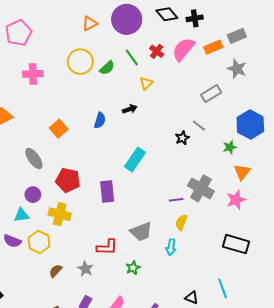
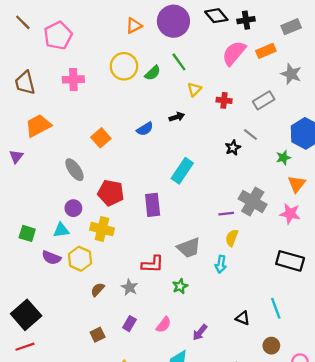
gray rectangle: (237, 36) -> (291, 27), moved
red cross: (157, 51) -> (224, 100), moved, turned -32
blue semicircle: (100, 120) -> (145, 129), turned 42
pink star: (236, 200) -> (290, 214), turned 30

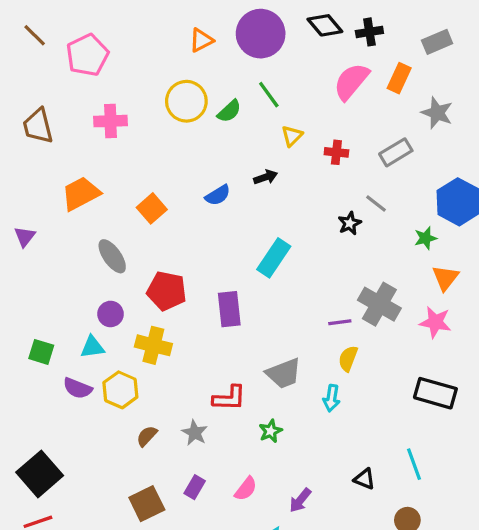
orange rectangle: (266, 51) -> (399, 78), turned -42
orange trapezoid: (38, 126) -> (81, 194), moved
brown square: (98, 335) -> (147, 504), size x1.5

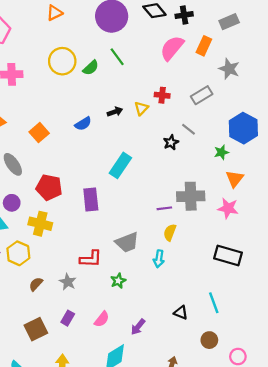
orange triangle: (201, 40) -> (55, 13), moved
yellow triangle: (292, 136) -> (141, 108), moved
gray cross: (379, 304) -> (191, 196), turned -32

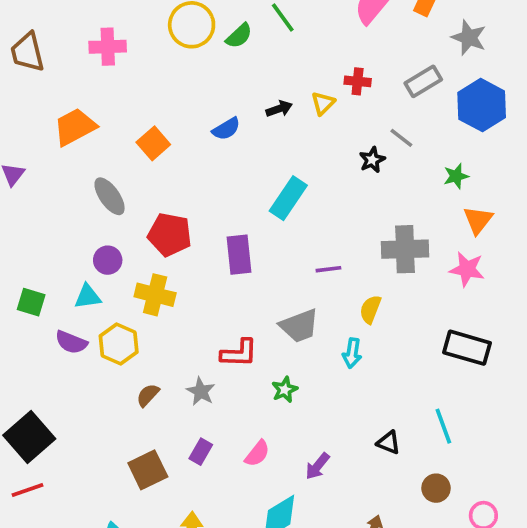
blue hexagon: (243, 128) -> (482, 105), moved
purple line: (164, 208) -> (328, 269), moved

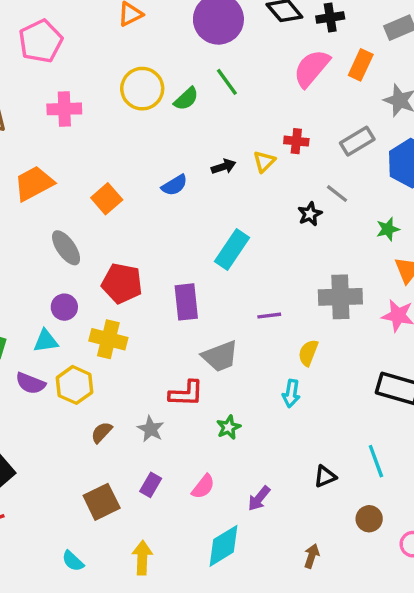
gray trapezoid: (299, 326) -> (220, 356), moved
black triangle: (389, 443) -> (325, 476), turned -45

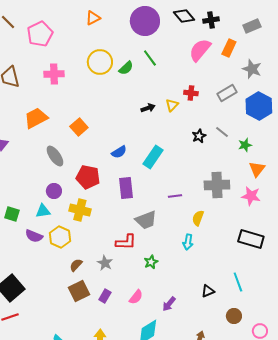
blue semicircle: (174, 185) -> (119, 152), moved
gray line: (337, 194) -> (222, 132), moved
brown square: (102, 502) -> (79, 291), moved

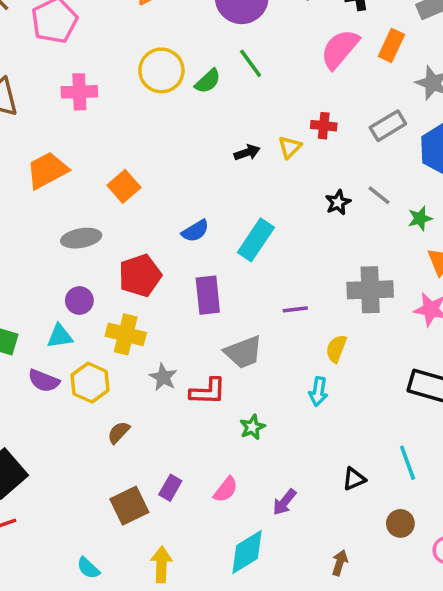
gray ellipse: (55, 156) -> (81, 238), turned -65
red pentagon: (88, 177) -> (140, 276), turned -30
gray star: (105, 263) -> (163, 377), moved
brown square: (79, 291) -> (129, 506), moved

